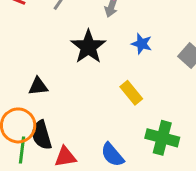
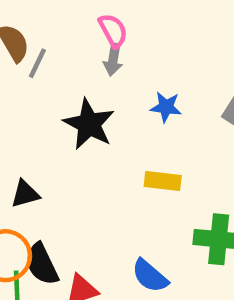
yellow rectangle: (131, 93) -> (163, 181), turned -35

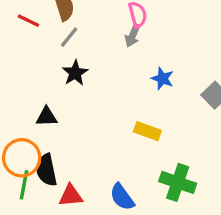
gray line: (37, 63) -> (69, 37), moved
black star: (89, 124) -> (75, 73), moved, size x0.7

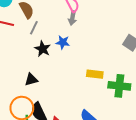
blue star: (162, 78) -> (63, 42), moved
green cross: (178, 182) -> (119, 86), moved

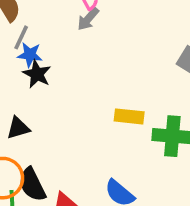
gray arrow: (72, 18) -> (88, 19), turned 32
blue star: (63, 42) -> (30, 55), moved

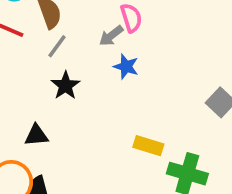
gray arrow: (88, 19) -> (111, 36), moved
blue star: (30, 55) -> (126, 67), moved

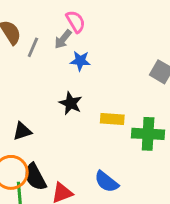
gray line: (57, 46) -> (33, 47), moved
black star: (66, 86) -> (71, 103), moved

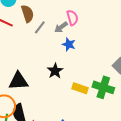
black triangle: (22, 131) -> (18, 81), size x1.5
green cross: (148, 134) -> (103, 87), moved

